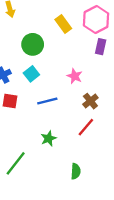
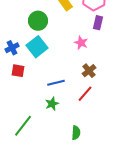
cyan square: (31, 74) -> (37, 47), size x1.5
pink star: (75, 76) -> (81, 43), moved
blue line: (47, 101) -> (56, 83), moved

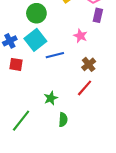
blue line: (56, 83) -> (55, 55), moved
green semicircle: (76, 133) -> (63, 120), moved

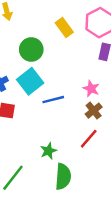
pink star: (80, 36) -> (91, 89), moved
green semicircle: (63, 120) -> (63, 177), size x1.5

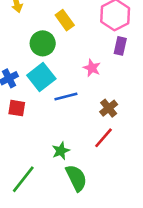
yellow rectangle: (64, 27) -> (65, 20), moved
pink star: (91, 89) -> (92, 68), moved
green semicircle: (63, 177) -> (76, 178), turned -30

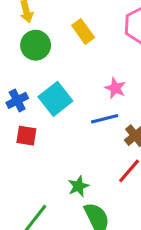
green circle: (43, 43) -> (36, 45), moved
blue line: (66, 96) -> (105, 119), moved

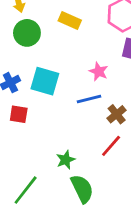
yellow rectangle: (83, 31) -> (70, 20), turned -30
cyan square: (55, 99) -> (45, 81), turned -36

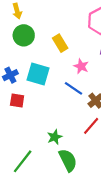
yellow rectangle: (70, 20) -> (60, 43), moved, turned 35
blue line: (89, 99) -> (73, 88), turned 48

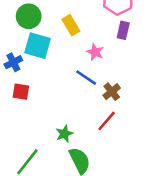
cyan square: (38, 74) -> (38, 46), moved

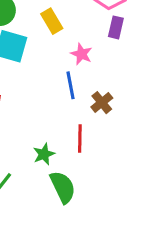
blue line: (86, 78) -> (71, 85), turned 45
red line: (107, 121) -> (80, 139), moved, turned -40

